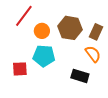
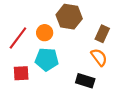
red line: (24, 16) -> (18, 38), moved
brown hexagon: (70, 28) -> (69, 17), moved

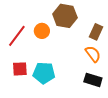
cyan pentagon: (47, 59) -> (44, 73), moved
black rectangle: (85, 81) -> (93, 80), moved

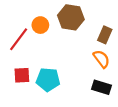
orange circle: (42, 31) -> (40, 25), moved

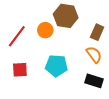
orange circle: (40, 25) -> (45, 30), moved
cyan pentagon: (48, 80) -> (56, 66), moved

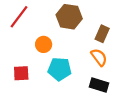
orange circle: (45, 30) -> (44, 44), moved
red line: (17, 36) -> (19, 17), moved

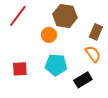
orange circle: (44, 44) -> (49, 35), moved
black rectangle: (99, 85) -> (83, 80), moved, turned -48

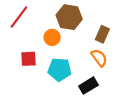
red square: (20, 69) -> (29, 59), moved

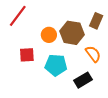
brown hexagon: (69, 17) -> (72, 33), moved
brown rectangle: (102, 34) -> (96, 21), moved

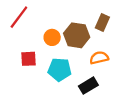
orange semicircle: (93, 54) -> (99, 58), turned -66

